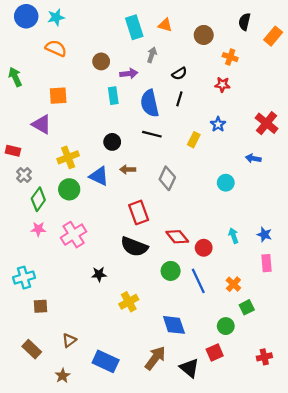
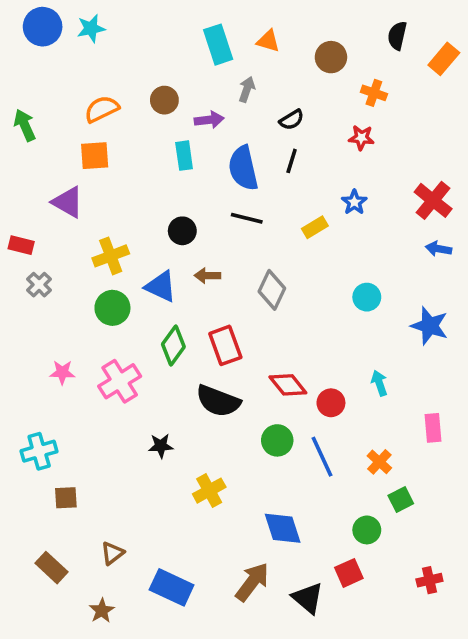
orange semicircle: (56, 48) -> (102, 109), moved, turned -50
yellow rectangle: (194, 140) -> (315, 227), turned 32
blue arrow: (253, 158) -> (438, 249), moved
green diamond: (38, 199) -> (173, 345), moved
blue star: (264, 235) -> (429, 326), moved, size x1.5

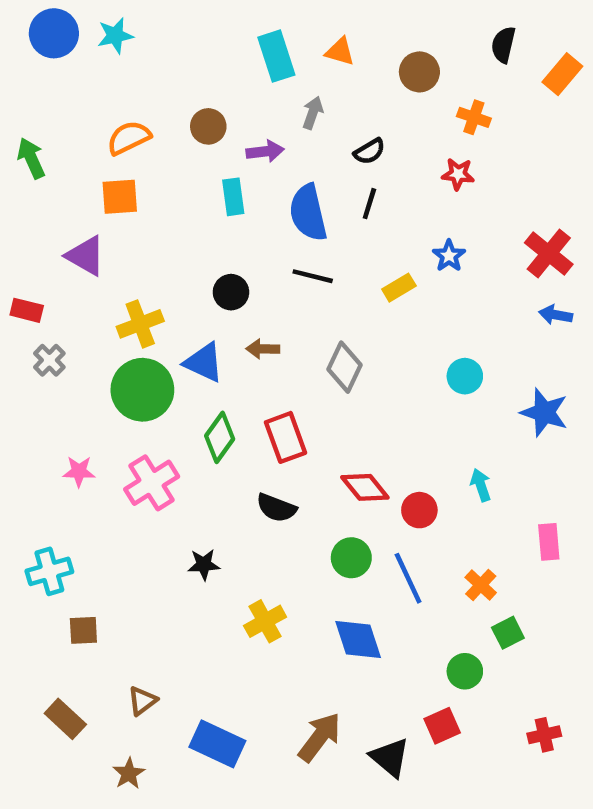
green circle: (112, 308) -> (142, 390), size x1.4
black semicircle: (218, 401) -> (276, 508), size x0.7
blue diamond: (283, 528) -> (358, 639), moved

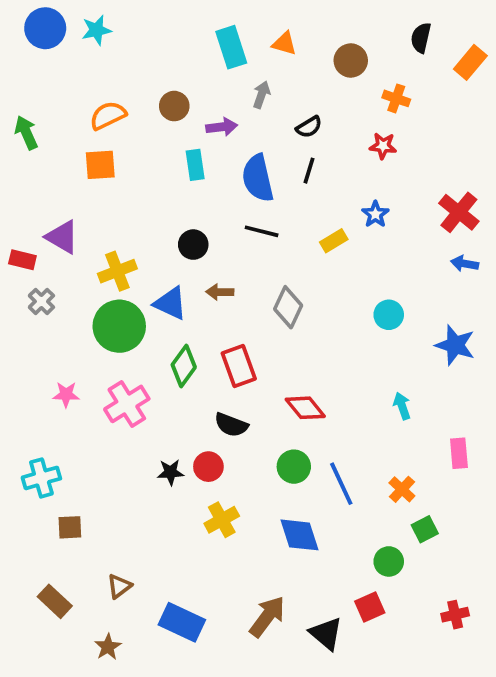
purple triangle: (86, 256) -> (62, 237), moved
red circle: (419, 510) -> (208, 467), moved

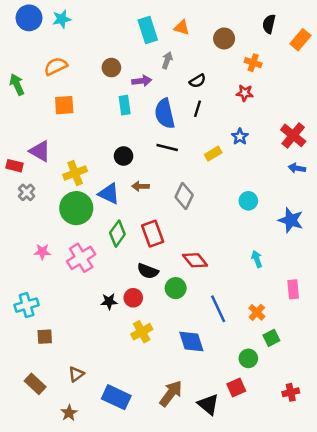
orange semicircle: (108, 116) -> (56, 66), moved
green circle: (294, 467) -> (176, 288), moved

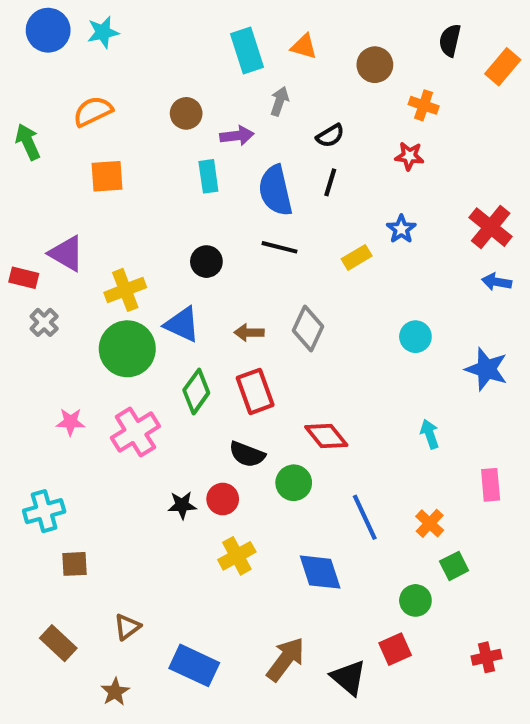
brown arrow: (140, 186) -> (249, 333), moved

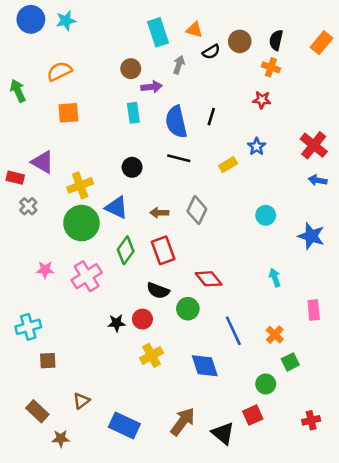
black semicircle: (450, 40) -> (276, 40), moved
brown circle: (186, 113) -> (131, 69), moved
black semicircle: (330, 136) -> (211, 52), moved
brown star: (115, 692) -> (61, 438), moved, turned 30

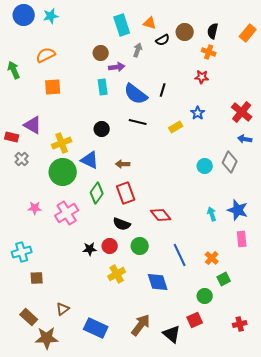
blue semicircle: (176, 122) -> (136, 94), turned -40
gray diamond: (197, 210) -> (230, 162), moved
blue star: (311, 236) -> (238, 210), moved
green circle: (188, 309) -> (140, 246), moved
brown star: (61, 438) -> (47, 338), size x1.6

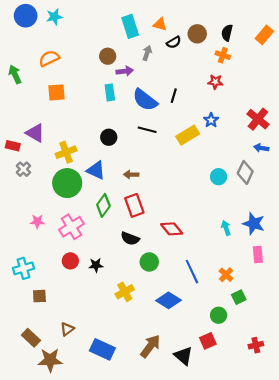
yellow rectangle: (176, 127) -> (188, 135), size x1.5
red circle: (110, 246) -> (70, 261), moved
blue diamond: (158, 282) -> (168, 300), turned -40

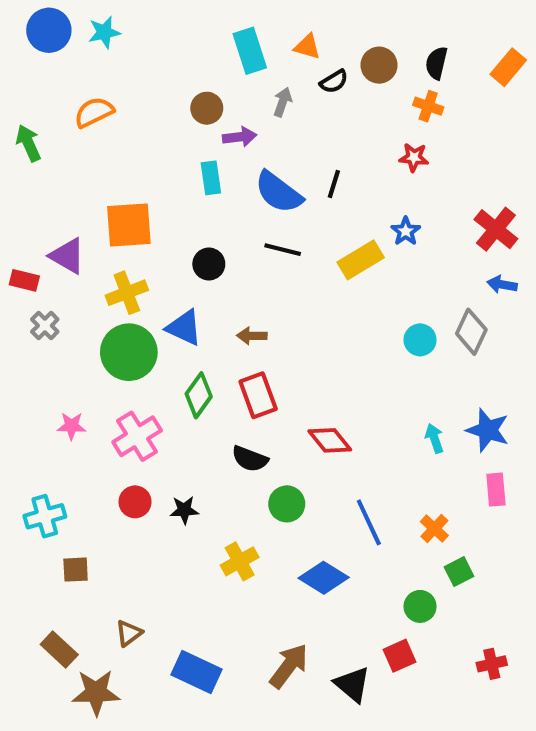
orange square: (57, 92) -> (129, 225), moved, size x1.4

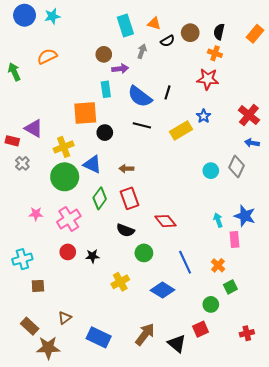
red star: (414, 157) -> (208, 79), size x1.5
orange square: (129, 225) -> (85, 113), moved
pink rectangle: (496, 490) -> (234, 240), moved

